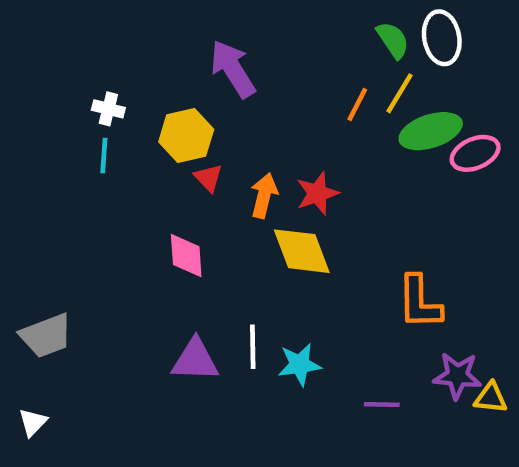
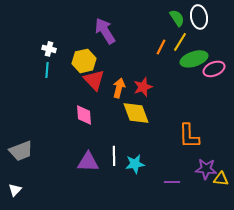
red triangle: (208, 178) -> (94, 80), size x1.6

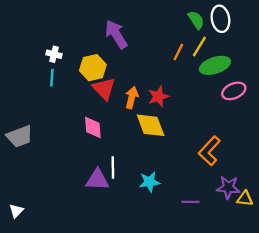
pink ellipse: (214, 69) -> (234, 91), moved
orange L-shape: (189, 136) -> (209, 151), turned 44
gray trapezoid: (21, 151) -> (20, 136), moved
white line: (114, 156) -> (113, 167), moved

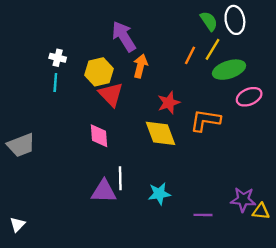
orange arrow: (132, 98) -> (140, 66), moved
orange L-shape: (209, 151) -> (205, 120), moved, turned 56

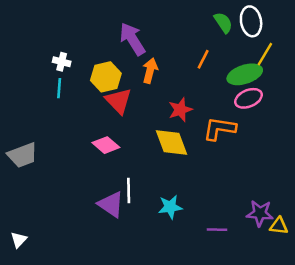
yellow line: (212, 49) -> (265, 54), moved
pink ellipse: (249, 97) -> (248, 98), moved
pink diamond: (99, 136) -> (106, 145), turned -45
purple triangle: (104, 191) -> (111, 204), turned 32

